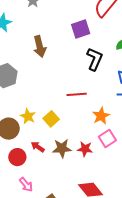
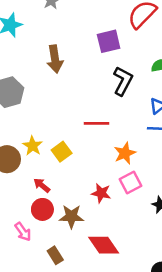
brown star: (62, 148) -> (71, 216), moved
red circle: (17, 157) -> (42, 209), moved

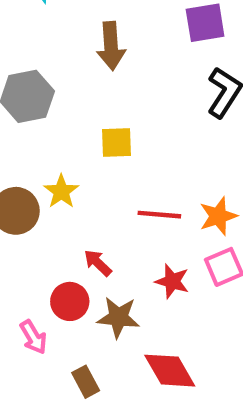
red line: (96, 123) -> (159, 215), moved
yellow square: (62, 152) -> (116, 143), moved, turned 30
red arrow: (42, 185) -> (98, 263), moved

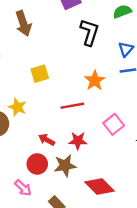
orange star: (218, 216) -> (95, 81), moved
red star: (172, 281) -> (78, 141), moved

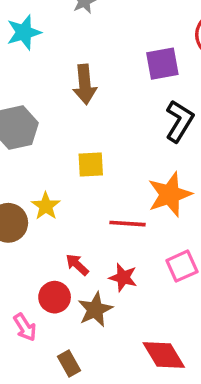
orange star: (95, 81) -> (170, 194), size x1.4
brown star: (65, 166) -> (95, 310), turned -30
red diamond: (100, 186) -> (164, 355), moved

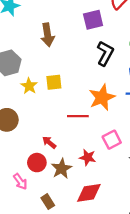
yellow star: (46, 206) -> (29, 86), moved
red star: (123, 277) -> (88, 157), moved
red diamond: (164, 355) -> (89, 193), moved, turned -64

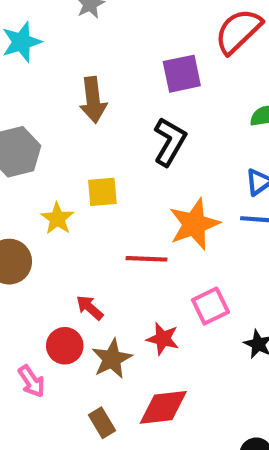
black L-shape: (105, 53) -> (170, 142), moved
yellow star: (29, 86) -> (57, 219), moved
brown rectangle: (48, 202) -> (102, 423), moved

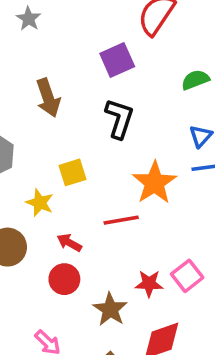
pink square: (210, 306) -> (187, 276), moved
red arrow: (90, 308) -> (69, 243), moved
red circle: (65, 346) -> (64, 279), moved

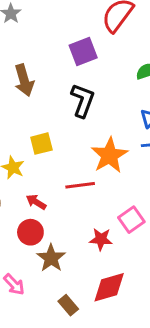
pink square: (187, 276) -> (131, 220), moved
brown star: (110, 309) -> (51, 258), moved

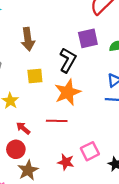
purple square: (83, 52) -> (88, 38), moved
yellow square: (41, 144) -> (35, 76), moved
orange star: (109, 155) -> (68, 92), moved

